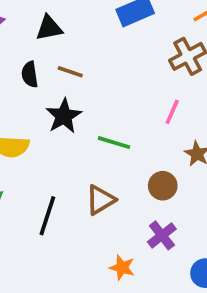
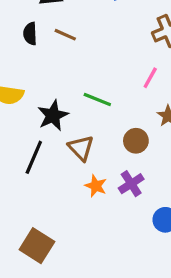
black star: (64, 116) -> (53, 115), moved
brown triangle: (100, 200) -> (81, 148), turned -48
orange star: (122, 268) -> (96, 186), moved

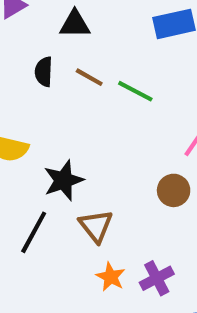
green line: (97, 99) -> (135, 91), moved
brown circle: (136, 141) -> (174, 190), moved

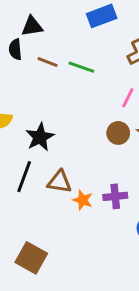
black semicircle: (44, 72) -> (15, 49), moved
brown triangle: (96, 226) -> (60, 182), moved, turned -35
purple cross: (157, 278) -> (115, 196), turned 30

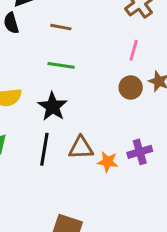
brown line: (47, 62) -> (61, 27), moved
green line: (81, 67) -> (61, 65), moved

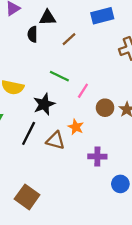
brown line: (61, 27) -> (69, 39), moved, turned -70
pink line: (134, 50) -> (83, 91), moved
orange star: (108, 162) -> (76, 127), moved

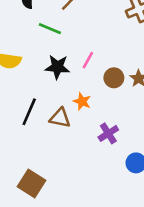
green line: (59, 76) -> (50, 29), moved
black star: (44, 104) -> (57, 67), moved, turned 30
purple cross: (97, 157) -> (108, 133), turned -30

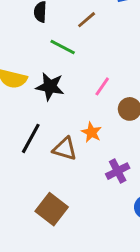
black star: (57, 67) -> (50, 87), moved
brown square: (31, 184) -> (52, 209), moved

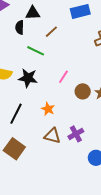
orange star: (91, 132) -> (48, 109), moved
brown triangle: (65, 149) -> (52, 136), moved
brown square: (52, 209) -> (14, 149), moved

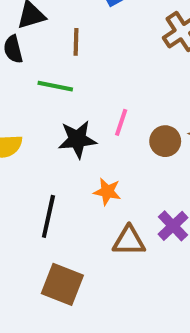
brown line: (51, 32) -> (76, 42), turned -32
black star: (28, 78) -> (77, 139), moved

